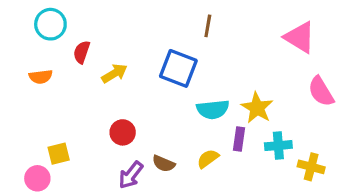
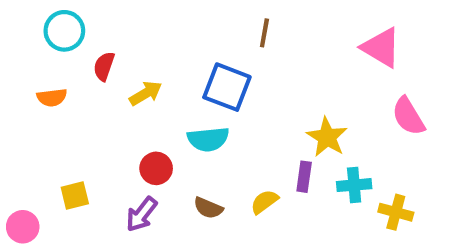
cyan semicircle: (213, 109) -> (208, 139), moved
purple arrow: (131, 175) -> (141, 214), moved
pink circle: (37, 178) -> (23, 227), moved

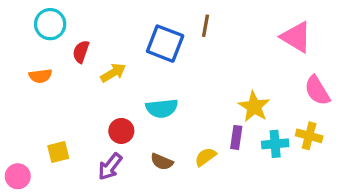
blue square: (227, 87) -> (165, 44), moved
yellow cross: (396, 212) -> (309, 136), moved

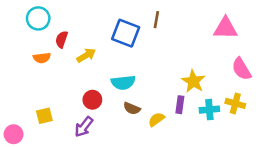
pink triangle: (296, 37) -> (225, 28), turned -30
orange semicircle: (40, 76) -> (42, 58), moved
brown semicircle: (162, 162) -> (132, 108), moved

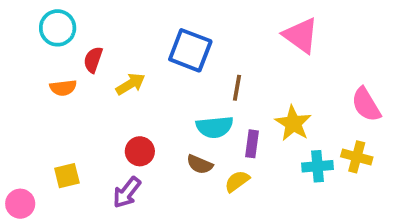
brown line: (156, 20) -> (237, 88), moved
pink triangle: (225, 28) -> (301, 35), moved, turned 35
cyan semicircle: (123, 82) -> (215, 127), moved
purple rectangle: (180, 105) -> (252, 144), moved

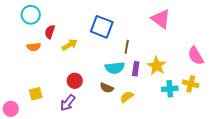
purple rectangle: (252, 144) -> (136, 69), moved

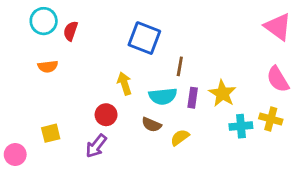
pink triangle: (161, 19) -> (278, 27), moved
red semicircle: (50, 32) -> (71, 31), moved
yellow arrow: (70, 45) -> (124, 83), moved, turned -77

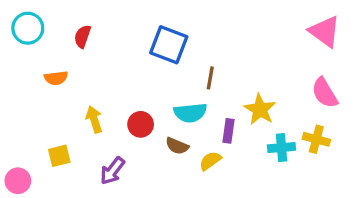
cyan circle: (44, 21) -> (28, 28), moved
yellow arrow: (124, 83) -> (94, 119), moved
purple rectangle: (193, 98) -> (228, 131), moved
red circle: (106, 115) -> (141, 124), moved

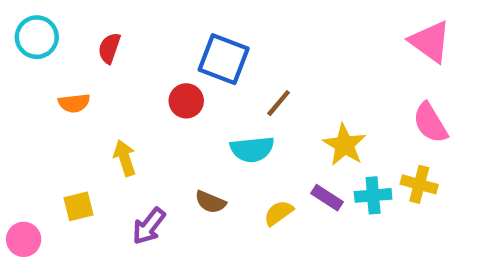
brown line: (210, 78) -> (279, 103), turned 30
red circle: (141, 124) -> (186, 101), moved
purple rectangle: (228, 131) -> (327, 198), moved, turned -65
brown semicircle: (177, 146) -> (210, 202), moved

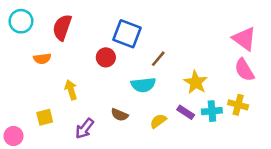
pink triangle: (430, 42) -> (244, 39), moved
red semicircle: (109, 48) -> (62, 27), size x1.5

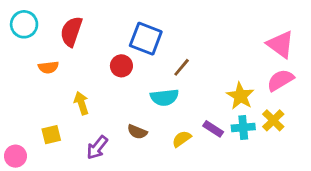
pink semicircle: (244, 70) -> (280, 80), turned 90
yellow star: (196, 82) -> (240, 96), moved
yellow cross: (238, 105) -> (273, 120), turned 30

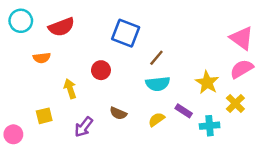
red semicircle: (71, 31) -> (61, 27), turned -130
red circle: (121, 66) -> (101, 70), moved
cyan semicircle: (164, 97) -> (158, 84), moved
cyan cross: (243, 127) -> (210, 126), moved

